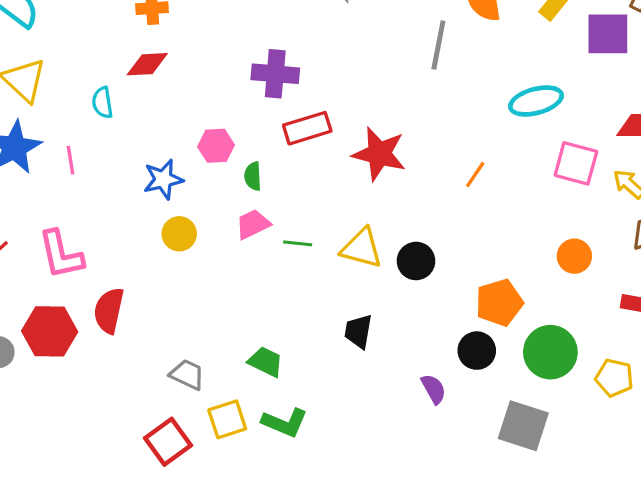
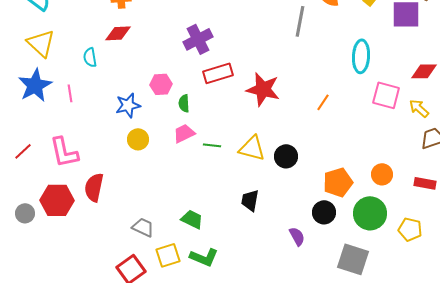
purple cross: (275, 74) -> (198, 39), turned -32
cyan ellipse: (536, 101) -> (361, 56), turned -72
orange circle: (574, 256) -> (382, 174), moved

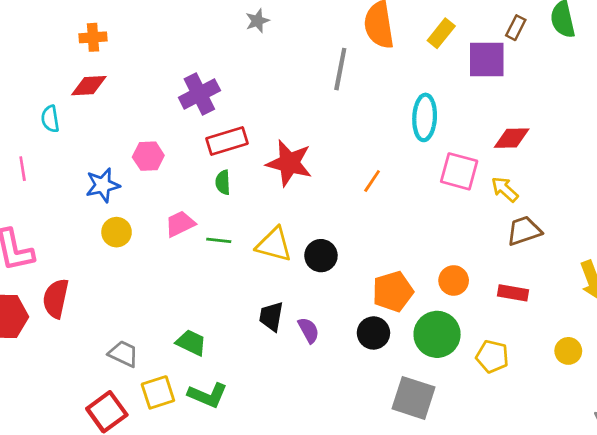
green semicircle: (184, 103) -> (223, 182), moved
purple semicircle: (297, 236) -> (309, 330), moved

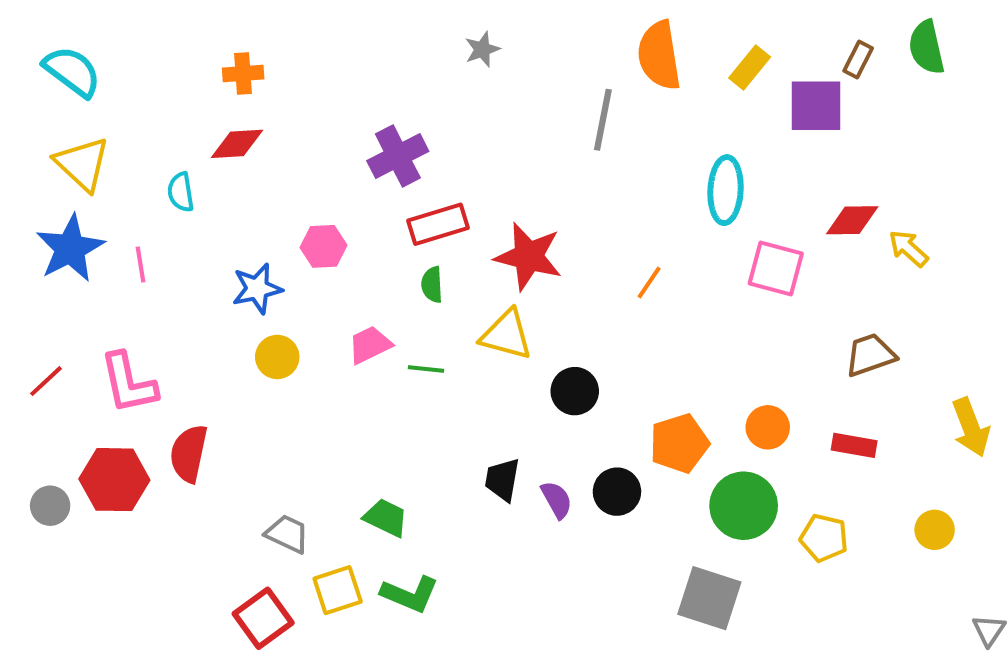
yellow arrow: (505, 189) -> (908, 248), moved
yellow triangle: (274, 245) -> (506, 335), moved
black circle: (373, 333) -> (617, 492), moved

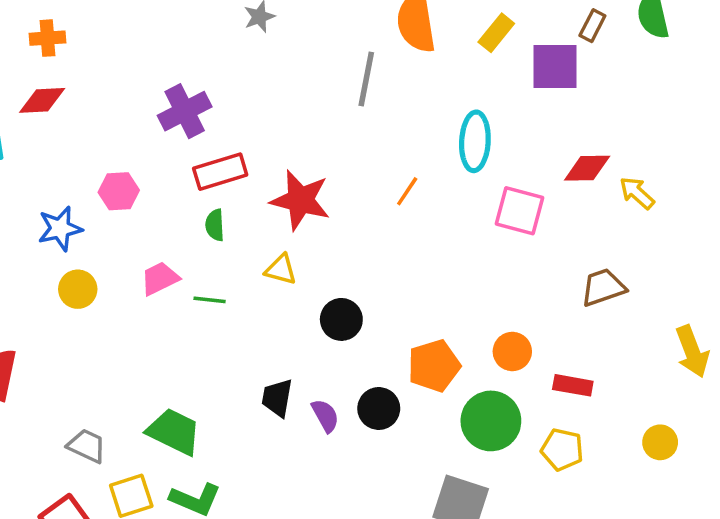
orange line: (649, 283) -> (407, 191), moved
yellow triangle: (506, 335) -> (281, 270), size x0.7
red rectangle: (854, 445) -> (573, 385), moved
green trapezoid: (386, 518) -> (174, 432), size x1.4

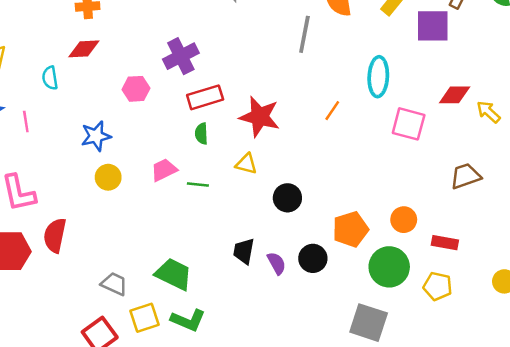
pink hexagon: (119, 191) -> (136, 89), moved

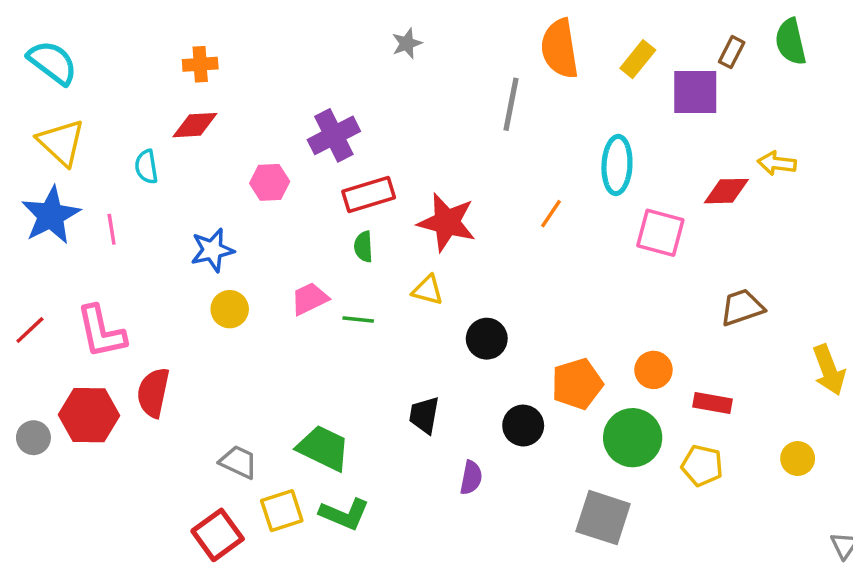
yellow arrow: (489, 112) -> (777, 163), moved, turned -35
purple semicircle: (277, 263) -> (471, 478), moved, turned 40

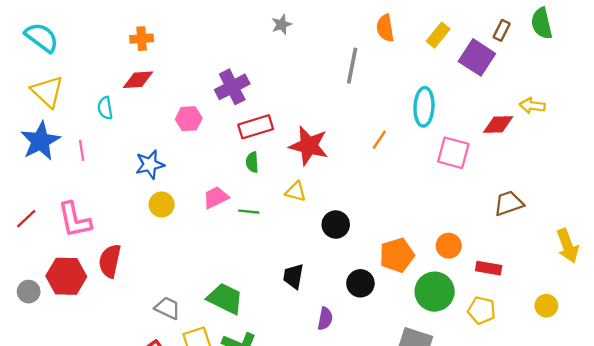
orange semicircle: (560, 49) -> (385, 28), size x0.7
purple square: (695, 92) -> (477, 57), turned 33

